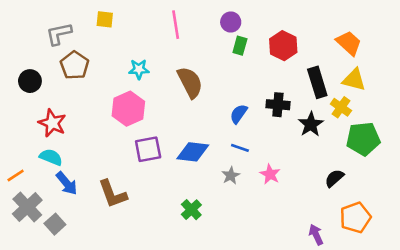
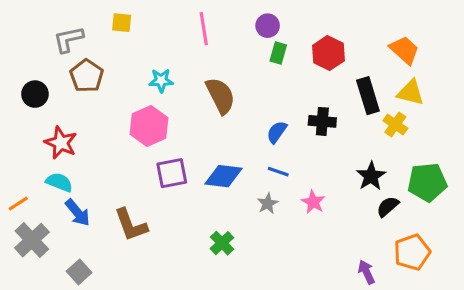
black star: (311, 124) -> (371, 176), moved
green pentagon: (363, 139) -> (427, 182), moved
gray square: (55, 224) -> (79, 272), moved

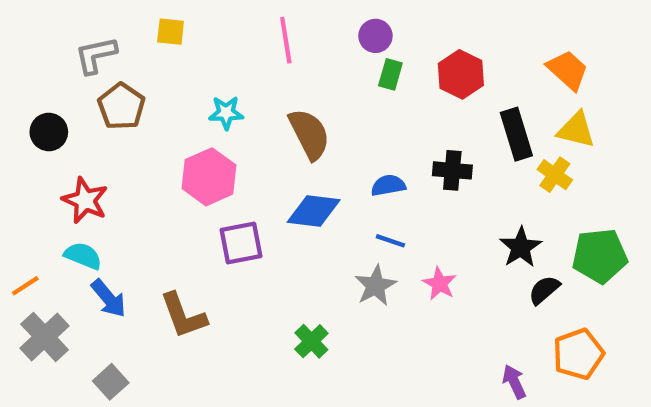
blue semicircle: (277, 132) -> (388, 185), turned 45
blue diamond: (224, 176) -> (314, 211), moved
gray star: (268, 204) -> (375, 286), size x1.4

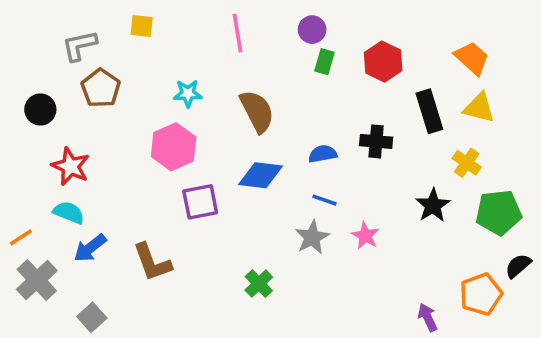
yellow cross: (555, 175) -> (467, 163), moved
black semicircle: (544, 290) -> (518, 266), moved
blue arrow: (109, 299) -> (90, 248), turned 92

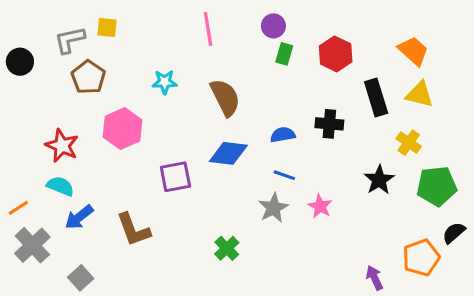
yellow square: (142, 26) -> (107, 27), moved
black circle: (40, 109) -> (20, 62), moved
pink hexagon: (174, 147) -> (123, 129), moved

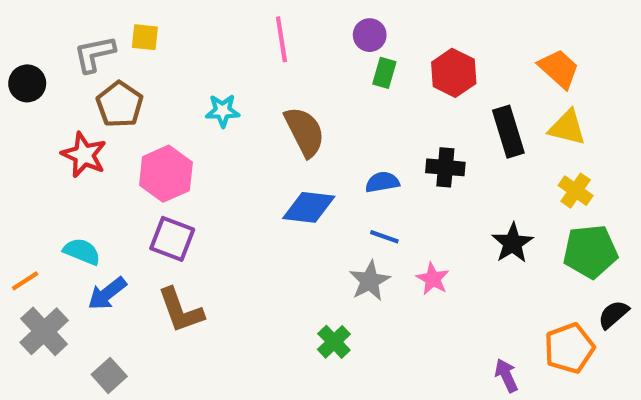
yellow cross: (409, 143) -> (576, 191), moved
red star: (62, 146) -> (84, 155), moved
purple square: (175, 177) -> (172, 239), moved, turned 32
green cross: (227, 248) -> (334, 342), moved

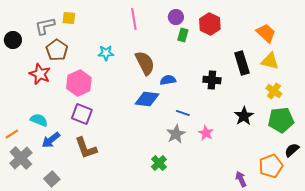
red hexagon: (454, 73) -> (210, 24), moved
blue semicircle: (382, 182) -> (168, 80), moved

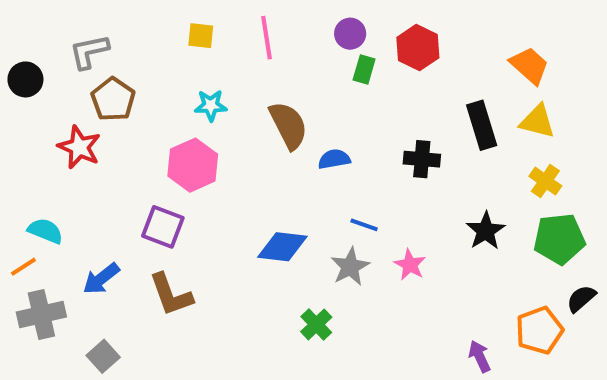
yellow square: (69, 18) -> (201, 36), moved
pink hexagon: (79, 83) -> (193, 165), moved
blue diamond: (147, 99) -> (282, 247), moved
cyan semicircle: (39, 120) -> (45, 231), moved
gray cross: (21, 158) -> (41, 314), turned 30

